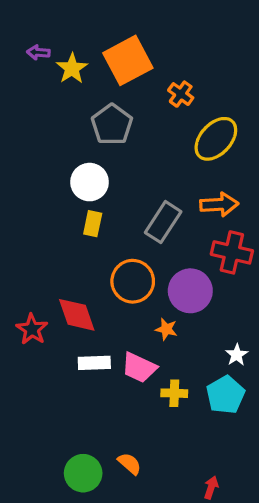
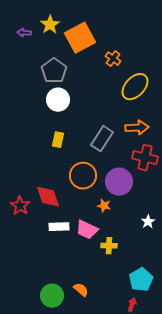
yellow star: (72, 68) -> (50, 25), moved
gray pentagon: (112, 124) -> (54, 71), moved
white circle: (90, 182) -> (58, 100), moved
cyan pentagon: (225, 395) -> (141, 280), moved

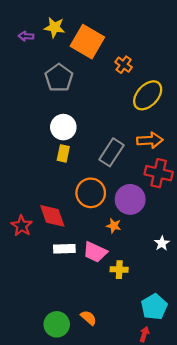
yellow star: (50, 25) -> (55, 27), turned -30
orange square: (80, 38) -> (87, 42), turned -32
white circle: (58, 100) -> (63, 127), moved

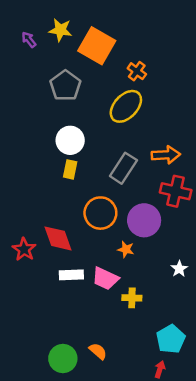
purple arrow: (26, 36) -> (29, 40), turned 48
yellow ellipse: (148, 95) -> (126, 106), moved

